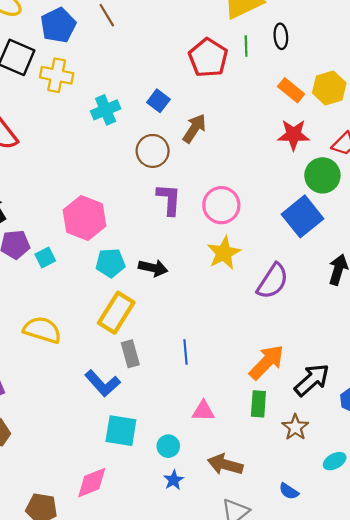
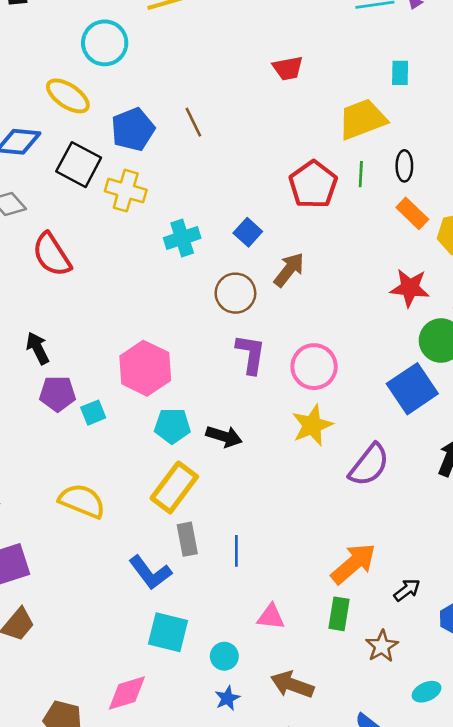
orange rectangle: (291, 90) -> (412, 213), moved
blue line: (186, 352) -> (236, 551), moved
black arrow: (312, 380) -> (407, 590), size x0.6

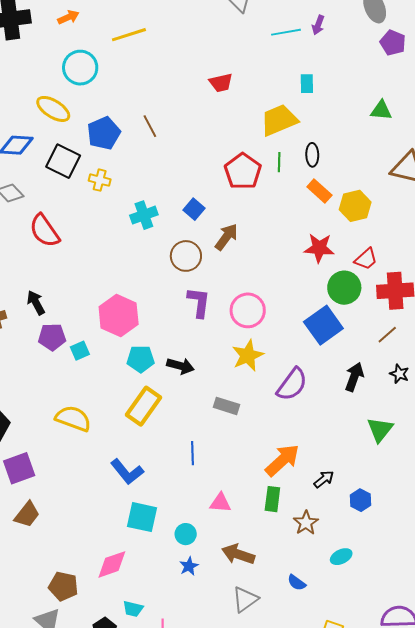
yellow cross: (126, 191) -> (100, 180), size x0.7
gray rectangle: (187, 539) -> (227, 406), moved, turned -60

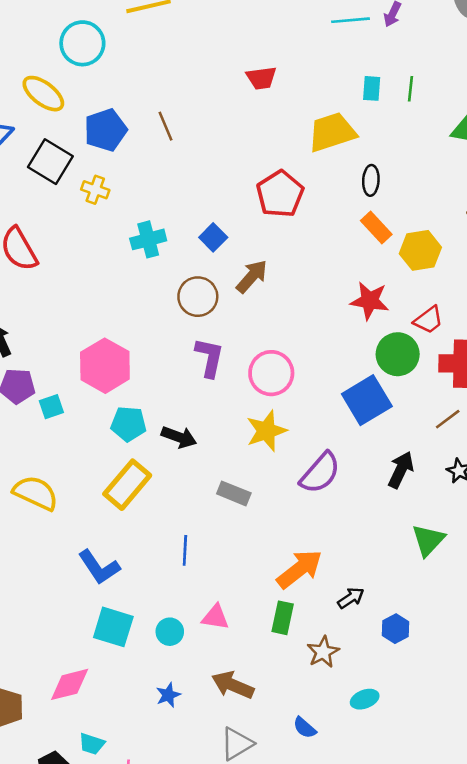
green line: (279, 162) -> (410, 89), moved
cyan circle: (186, 534) -> (170, 632), moved

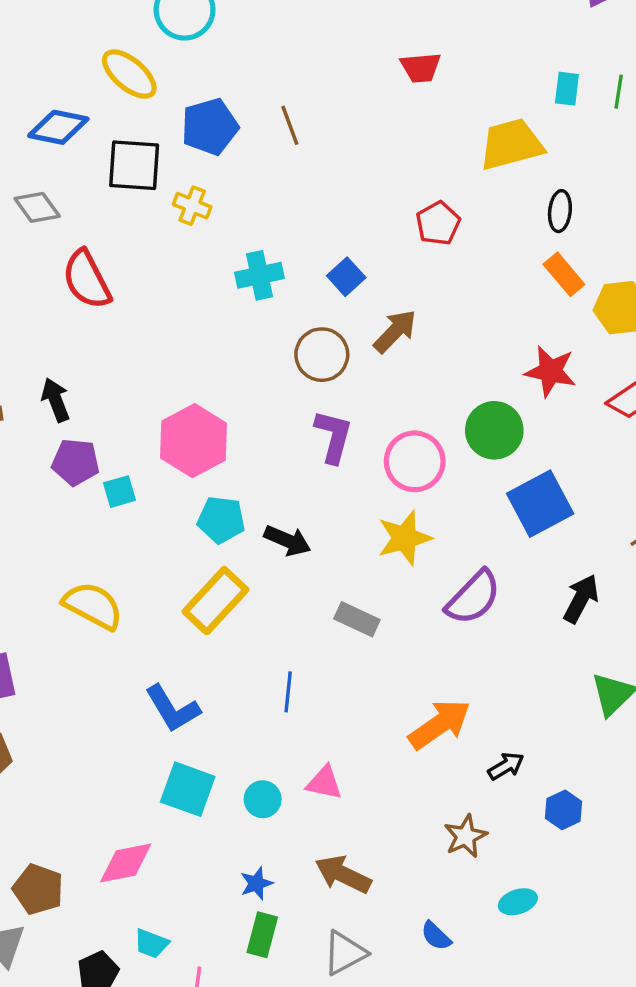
black square: (50, 162) -> (134, 165), turned -30
red pentagon: (280, 194) -> (438, 223), size x0.7
green circle: (398, 354) -> (494, 430), moved
green rectangle: (283, 618) -> (262, 935), moved

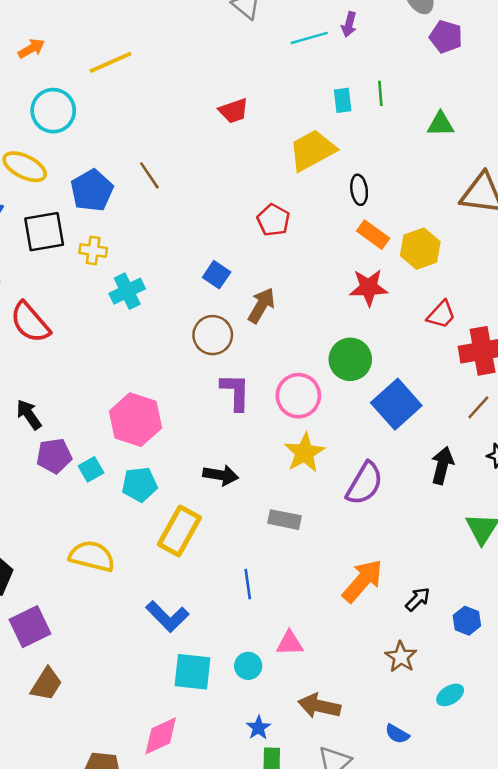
cyan cross: (259, 275) -> (127, 291), moved
red star: (550, 371) -> (369, 287), moved
cyan pentagon: (221, 520) -> (140, 484), moved

